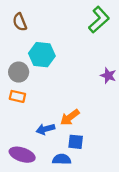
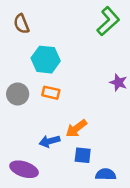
gray circle: (19, 72) -> (18, 94), moved
orange rectangle: (17, 96) -> (51, 93), moved
blue semicircle: (62, 159) -> (106, 174), moved

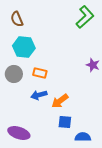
cyan hexagon: (46, 60) -> (24, 47), moved
blue arrow: (50, 141) -> (39, 95), moved

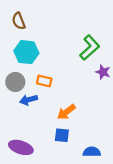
green L-shape: (85, 17) -> (90, 48), moved
blue arrow: (39, 95) -> (29, 100), moved
blue square: (65, 122) -> (62, 135), moved

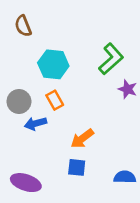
cyan hexagon: (26, 52) -> (53, 64), moved
orange rectangle: (44, 81) -> (55, 100), turned 48
blue semicircle: (92, 152) -> (125, 177), moved

